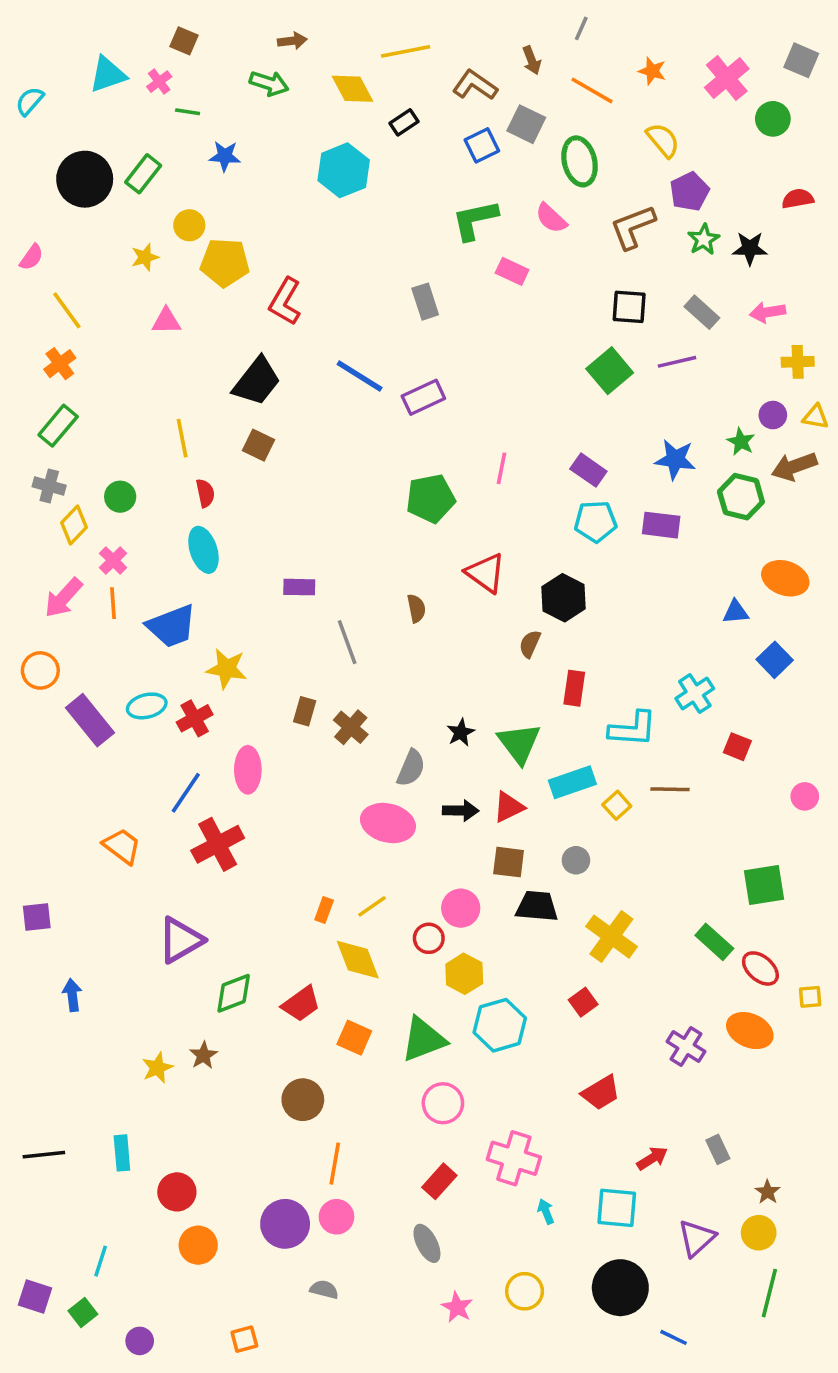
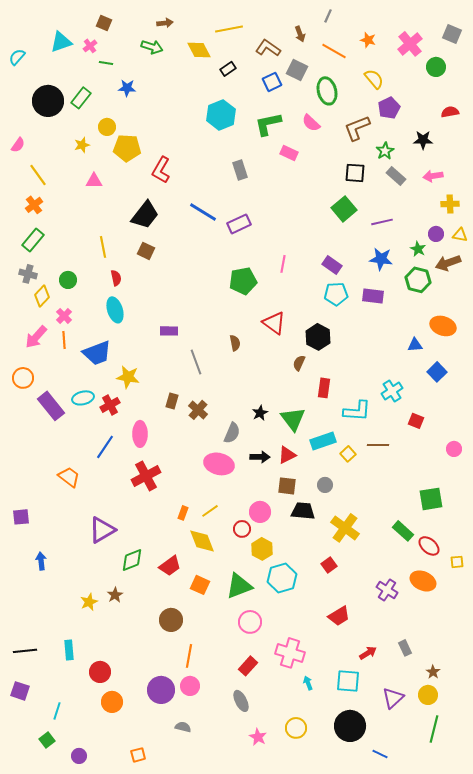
cyan hexagon: (344, 170) -> (221, 115), moved
green star: (704, 239) -> (385, 151), moved
purple line: (677, 362) -> (382, 222), moved
red cross: (218, 844) -> (146, 476), moved
purple square: (35, 1297) -> (20, 691), moved

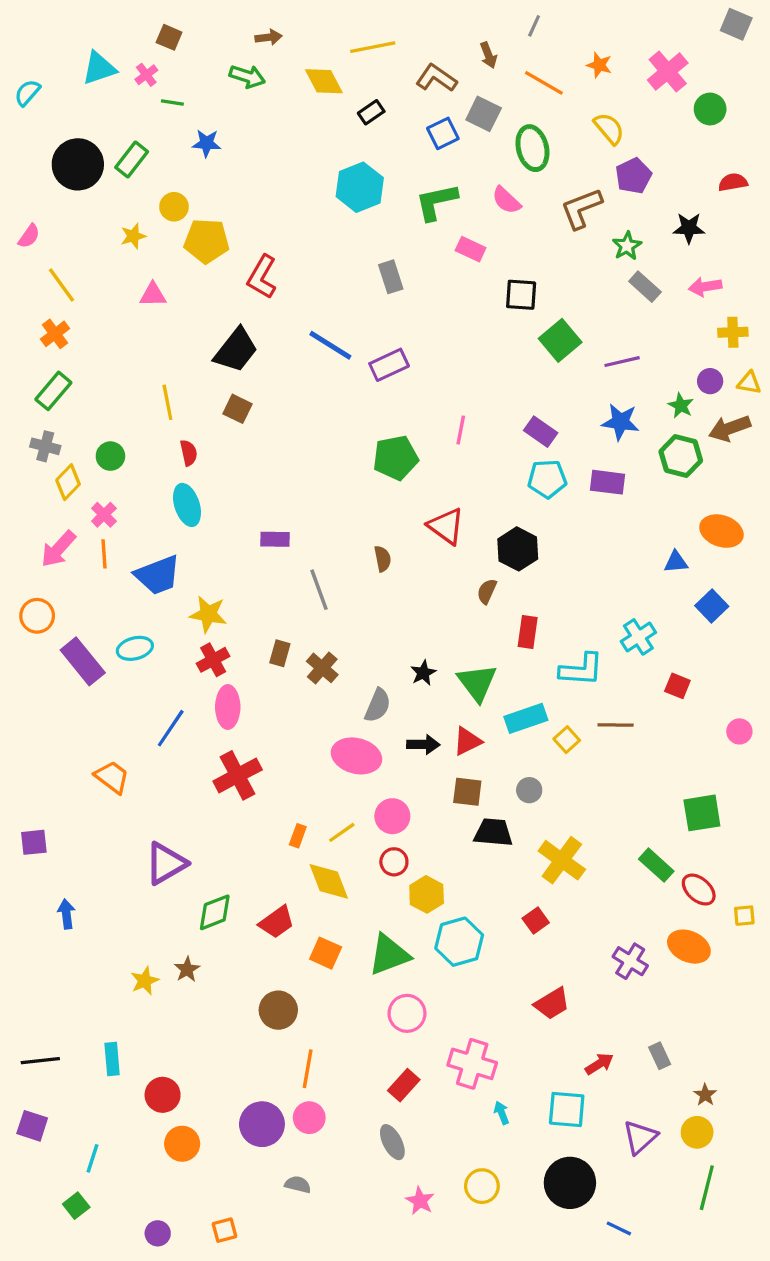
gray square: (452, 34) -> (736, 24), moved
black square: (355, 173) -> (521, 295), moved
red cross: (110, 405) -> (213, 660), moved
pink circle: (260, 512) -> (392, 816), moved
purple circle: (79, 756) -> (158, 1233), moved

